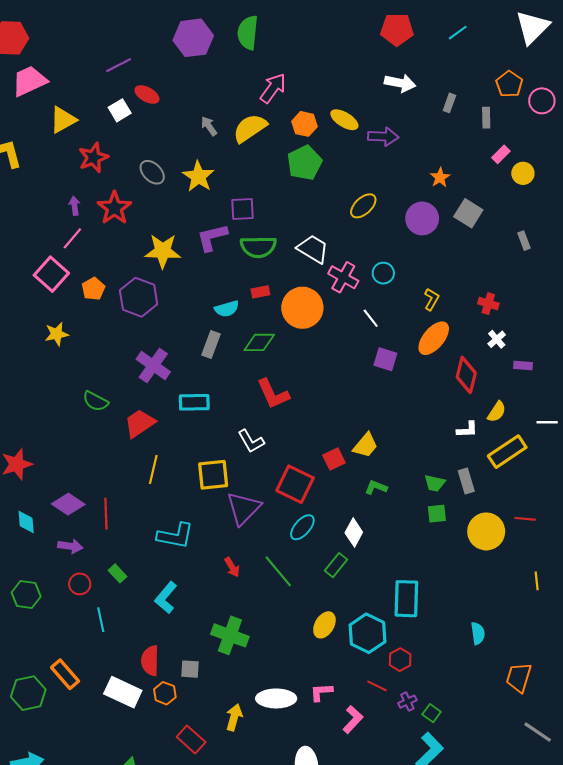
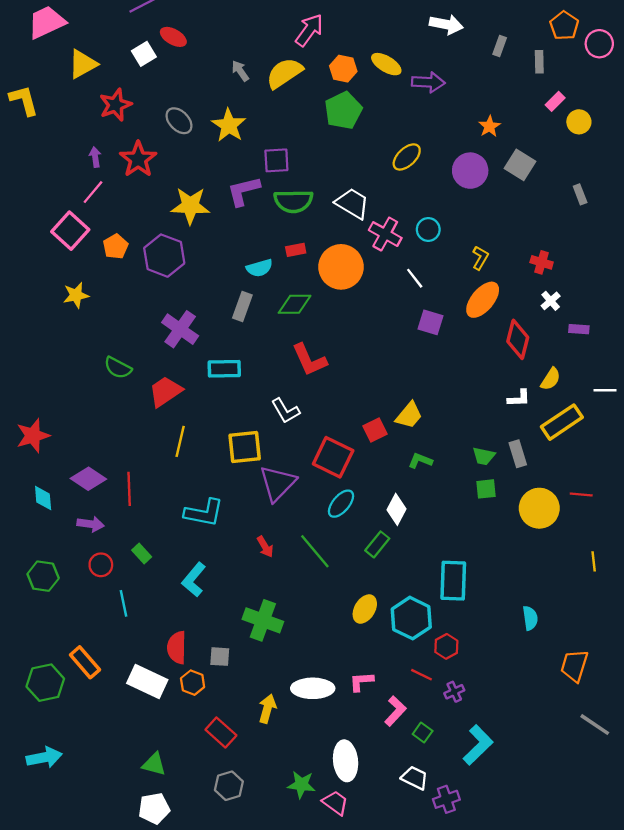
green square: (432, 713) -> (423, 732), moved

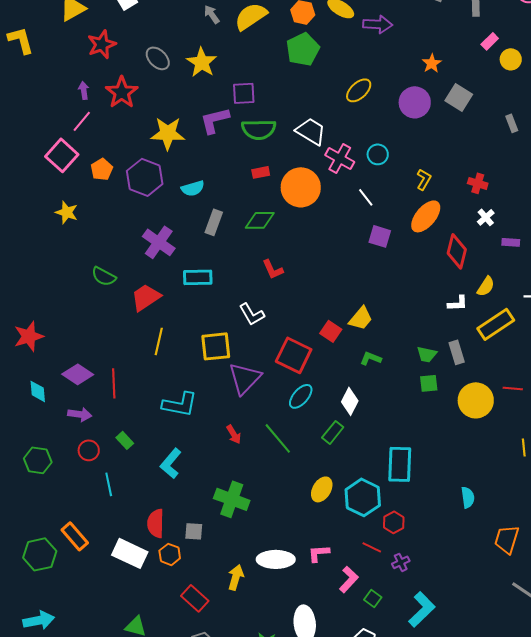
cyan semicircle: (259, 268) -> (193, 188), moved
yellow star: (76, 295) -> (67, 212), turned 30
red L-shape: (309, 360) -> (273, 269), size x0.7
red square: (375, 430) -> (331, 331), turned -30

